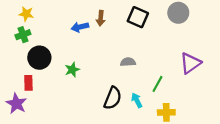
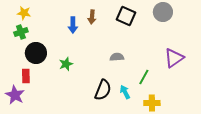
blue arrow: (80, 27) -> (73, 25), turned -77

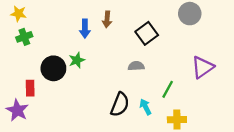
yellow star: (24, 13) -> (18, 14), moved
black square: (126, 16) -> (147, 33), moved, turned 30
black circle: (36, 53) -> (53, 68), moved
green star: (66, 64) -> (77, 60), moved

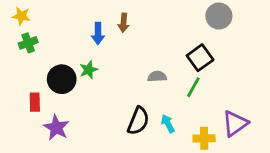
black square: (147, 33) -> (200, 58), moved
purple triangle: (203, 67) -> (235, 124), moved
green line: (168, 89) -> (193, 87), moved
purple star: (17, 110) -> (56, 128), moved

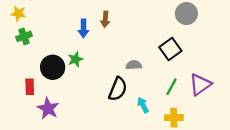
green line: (193, 87) -> (172, 87), moved
black semicircle: (138, 121) -> (118, 89), moved
purple triangle: (235, 124) -> (200, 84), moved

